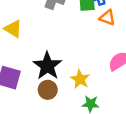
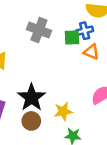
yellow star: (80, 79) -> (63, 111), turned 30

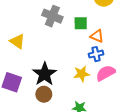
blue cross: (85, 31) -> (96, 54), moved
yellow star: (63, 111) -> (82, 74), moved

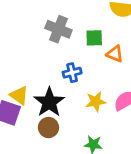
yellow triangle: (17, 41) -> (19, 95), moved
blue cross: (96, 54) -> (72, 73), moved

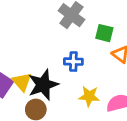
yellow triangle: (19, 95) -> (22, 82), moved

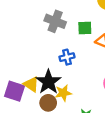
yellow star: (89, 96) -> (63, 93), moved

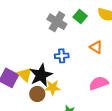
green square: (85, 28) -> (80, 17), moved, turned 32

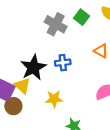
black star: (41, 75) -> (33, 67), moved
brown circle: (37, 94) -> (13, 106), moved

